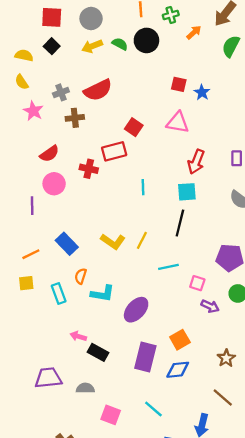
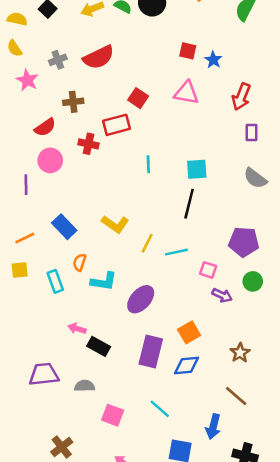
brown cross: (75, 118) -> (73, 102), moved
red arrow: (196, 162) -> (241, 97), moved
yellow line: (142, 240) -> (147, 243), moved

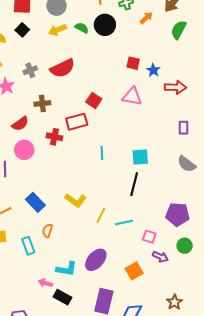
red arrow: (241, 97) -> (175, 87), moved, turned -110
cyan L-shape: (104, 281) -> (67, 269), moved
orange square: (189, 332) -> (134, 271), moved

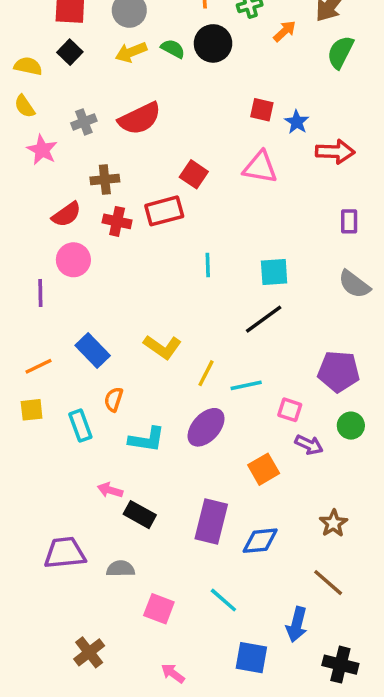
red cross: (54, 137) -> (117, 221), moved
black line: (134, 184) -> (264, 319), turned 40
purple ellipse: (96, 260) -> (206, 427), moved
cyan L-shape: (67, 269) -> (147, 440), moved

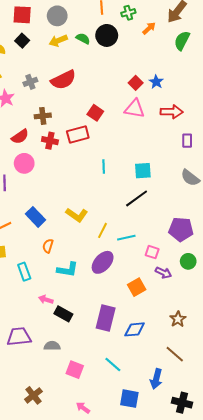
red square: (262, 110) -> (136, 83), moved, turned 32
red arrow: (335, 152) -> (172, 112), moved
cyan rectangle: (80, 426) -> (24, 272), moved

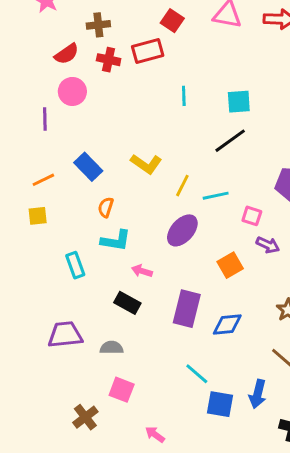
cyan L-shape: (68, 270) -> (116, 241), moved
cyan rectangle: (24, 272) -> (75, 265), moved
pink arrow: (46, 299) -> (142, 271), moved
pink square: (75, 370) -> (122, 390), moved
blue square: (129, 399) -> (220, 404), moved

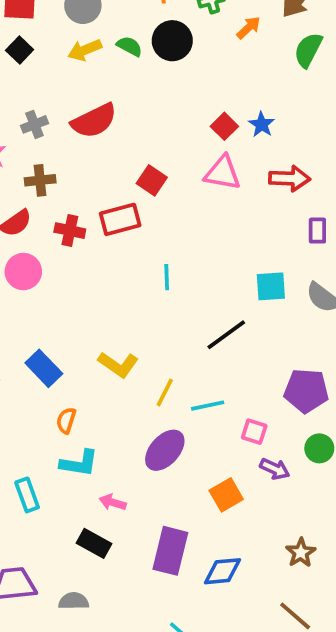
brown cross: (98, 25) -> (40, 180), moved
cyan square: (239, 102) -> (271, 286), moved

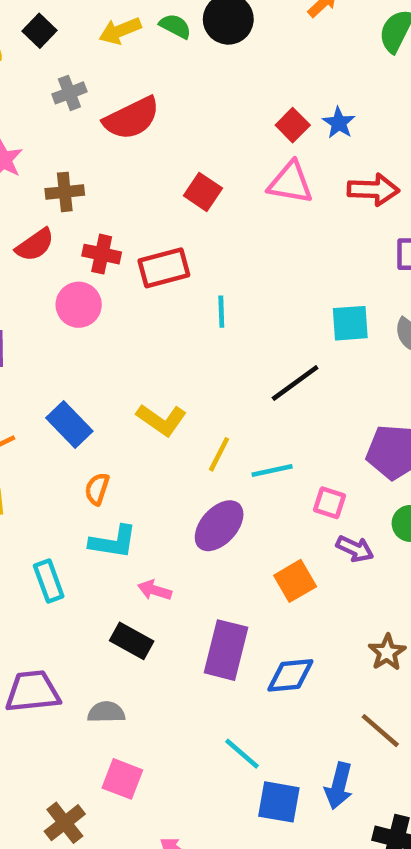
gray cross: (34, 124) -> (69, 93), moved
red rectangle: (120, 219) -> (164, 268), moved
pink circle: (23, 272) -> (79, 305), moved

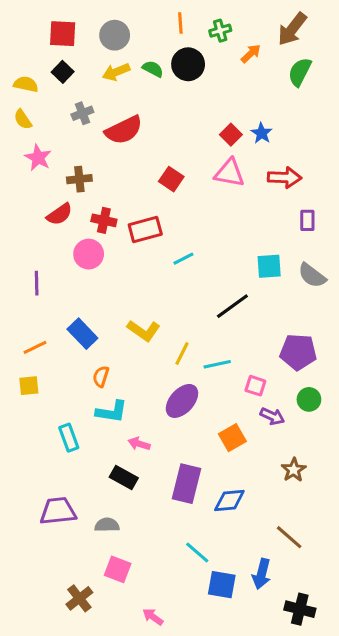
cyan line: (221, 312) -> (183, 259), turned 65
brown star: (387, 652) -> (294, 470), moved

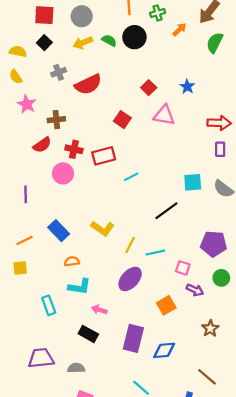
red square: (231, 135) -> (149, 88), moved
red arrow: (284, 178) -> (219, 123), moved
orange semicircle: (101, 376) -> (72, 261), turned 64

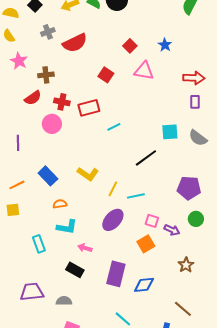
pink square: (183, 268) -> (152, 221), moved

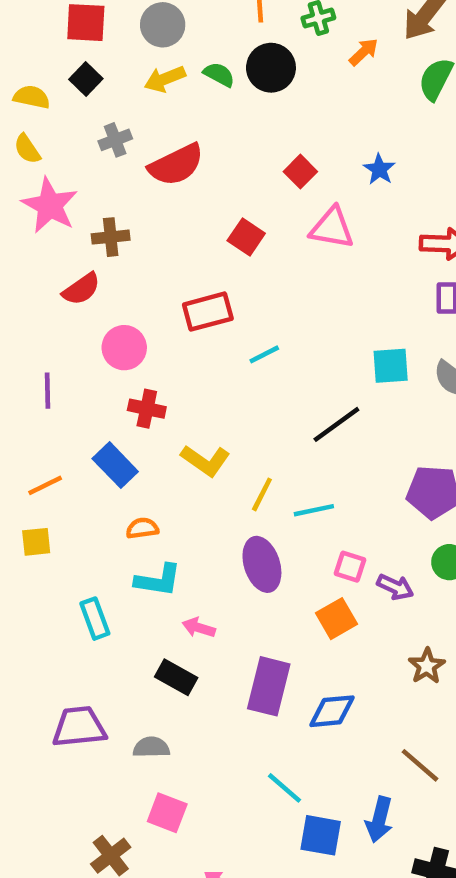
pink star: (19, 61) -> (50, 205), size x1.4
red cross: (62, 102) -> (147, 409), moved
purple ellipse: (113, 220) -> (262, 564), turned -60

